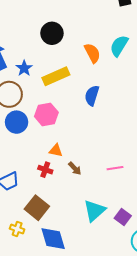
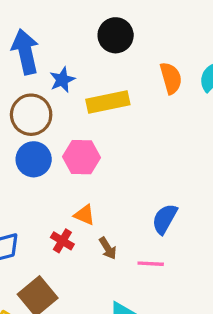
blue semicircle: (92, 95) -> (165, 219), moved
pink line: (115, 168) -> (151, 264), moved

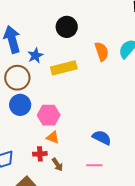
pink hexagon: (81, 157) -> (49, 115), moved
blue semicircle: (165, 219) -> (102, 138), turned 90
red cross: (62, 241) -> (40, 154), turned -32
brown arrow: (108, 248) -> (57, 165), moved

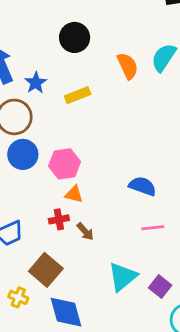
yellow rectangle: (64, 68) -> (78, 95), size x0.7
pink line: (94, 165) -> (153, 228), moved

